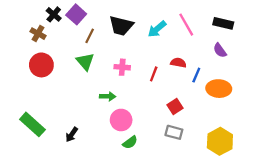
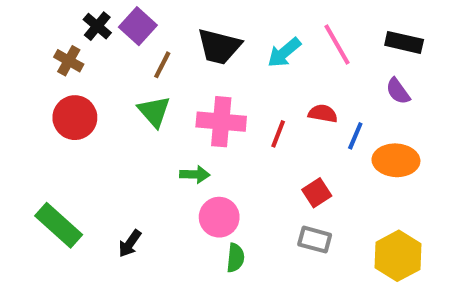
pink cross: (122, 67) -> (221, 122), size x1.6
green semicircle: (130, 142) -> (235, 258), turned -48

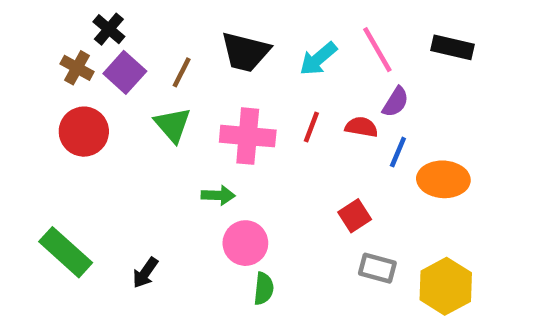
purple square: (138, 26) -> (125, 72), moved
purple semicircle: (398, 91) -> (396, 102), moved, turned -112
red line: (278, 134) -> (311, 127), moved
gray rectangle: (315, 240) -> (377, 268), moved

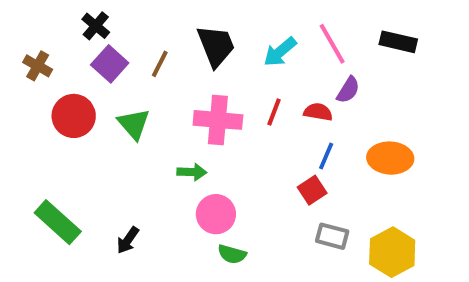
black trapezoid: (245, 52) -> (216, 46), turned -126
brown cross: (77, 68) -> (38, 66), moved
green triangle: (173, 125) -> (134, 124), moved
blue line: (398, 152) -> (326, 156), moved
green semicircle: (264, 289) -> (232, 254), turned 100

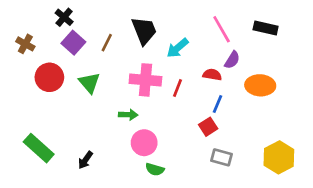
cyan arrow: (280, 52) -> (177, 48), moved
red line: (274, 112) -> (177, 88), moved
orange ellipse: (390, 158) -> (260, 85), moved
yellow hexagon: (392, 252) -> (279, 157), moved

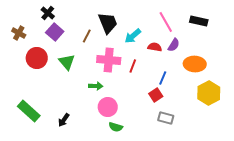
brown line: (107, 43) -> (87, 36), moved
red semicircle: (212, 75) -> (155, 47), moved
yellow hexagon: (279, 157) -> (209, 93), moved

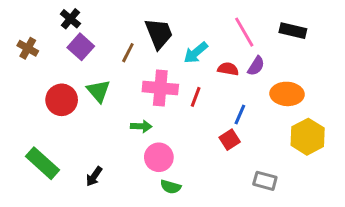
red circle: (37, 58) -> (62, 100), moved
gray rectangle: (166, 118) -> (265, 181), moved

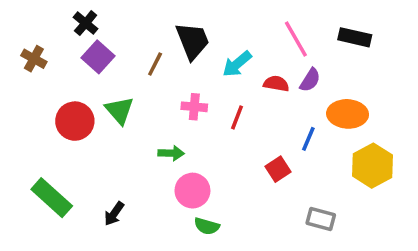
pink cross: (160, 88) -> (194, 107), size x0.6
blue line: (240, 115) -> (308, 139), moved

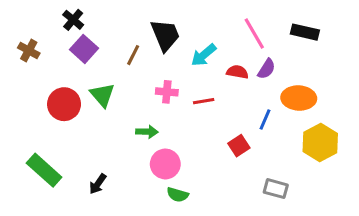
red line: (237, 117) -> (204, 101), turned 60

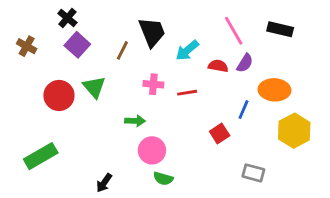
green rectangle: (44, 170) -> (41, 156), turned -72
black arrow: (98, 184) -> (104, 183), moved

